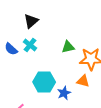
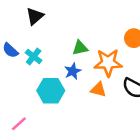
cyan cross: (30, 45) -> (34, 56), moved
blue star: (64, 93) -> (73, 71), moved

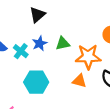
black triangle: (35, 16) -> (37, 15), moved
blue star: (73, 71) -> (40, 43), moved

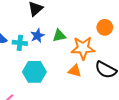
cyan cross: (21, 51) -> (20, 43), turned -32

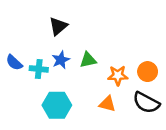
orange circle: (105, 27) -> (148, 72), moved
orange star: (83, 48) -> (118, 75), size x0.7

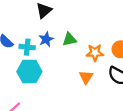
orange triangle: (107, 104) -> (86, 77), turned 48
cyan hexagon: (57, 105) -> (29, 72), moved

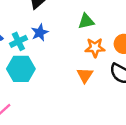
green triangle: (69, 39) -> (86, 21), moved
cyan cross: (27, 47) -> (18, 41), turned -32

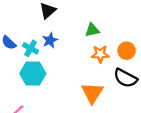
cyan cross: (18, 41) -> (31, 48), turned -35
orange triangle: (85, 75) -> (92, 93), moved, size x1.5

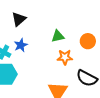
orange circle: (127, 51) -> (88, 41), moved

